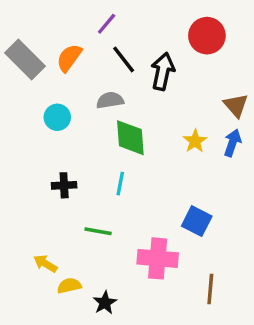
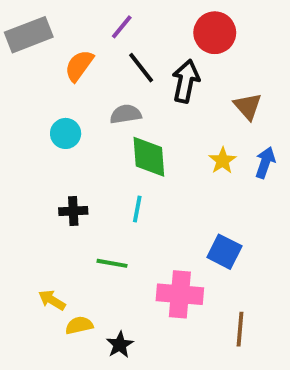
red circle: (207, 36) -> (215, 33), moved
gray rectangle: (25, 59) -> (29, 35), moved, turned -66
brown triangle: (236, 105) -> (248, 106), moved

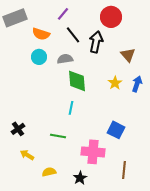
orange semicircle: (79, 66) -> (41, 34), turned -108
cyan circle: (66, 133) -> (39, 57), moved
black cross: (73, 211) -> (18, 129), moved, turned -32
yellow semicircle: (79, 325) -> (49, 172), moved
black star: (120, 345) -> (80, 178), moved

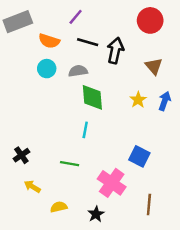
red circle: (111, 17) -> (150, 20), moved
black line: (73, 35) -> (88, 42), turned -36
pink cross: (93, 152) -> (112, 183), turned 30

